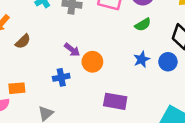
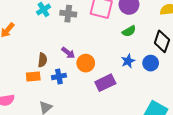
brown semicircle: (23, 41) -> (42, 60), moved, turned -40
orange rectangle: (17, 88) -> (33, 76), moved
purple rectangle: (115, 101) -> (105, 83), moved, turned -36

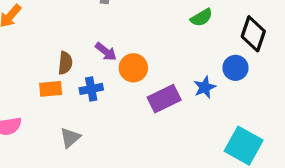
blue star: (128, 61) -> (205, 87), moved

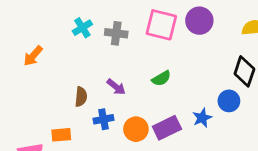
green semicircle: (201, 18) -> (161, 78), moved
orange circle: (133, 68) -> (136, 129), moved
orange rectangle: (51, 89) -> (61, 135), moved

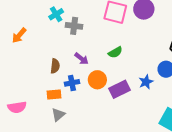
gray cross: (116, 33) -> (74, 26), moved
orange circle: (136, 129) -> (97, 80), moved
orange rectangle: (61, 135) -> (54, 95), moved

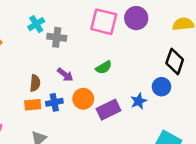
orange rectangle: (54, 95) -> (33, 105), moved

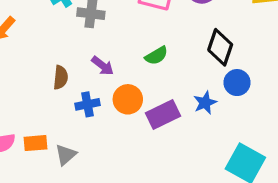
black diamond: (175, 61) -> (220, 47), moved
orange rectangle: (33, 105) -> (35, 143), moved

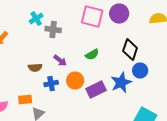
brown semicircle: (61, 77) -> (35, 68), turned 80
blue star: (205, 103) -> (121, 83), size x1.5
orange rectangle: (35, 143) -> (25, 100), moved

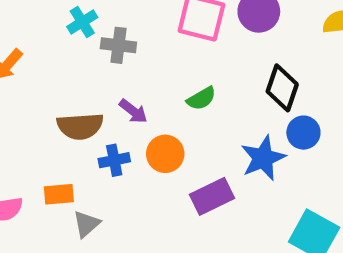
brown semicircle: (35, 68) -> (80, 126), size x1.5
purple rectangle: (96, 90) -> (212, 196), moved

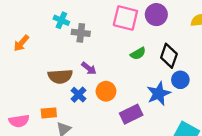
cyan cross: (82, 22) -> (61, 20), turned -35
green semicircle: (201, 99) -> (138, 53), moved
blue cross: (114, 160) -> (79, 95), turned -35

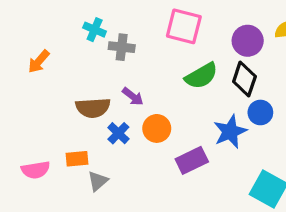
purple circle: (156, 15) -> (248, 41), moved
green semicircle: (138, 53) -> (201, 76), size x1.5

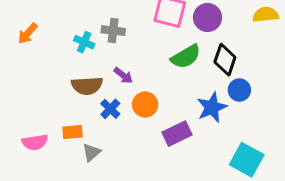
cyan cross: (95, 30) -> (84, 42), moved
purple circle: (248, 41) -> (207, 17), moved
orange arrow: (39, 61) -> (28, 33), moved

